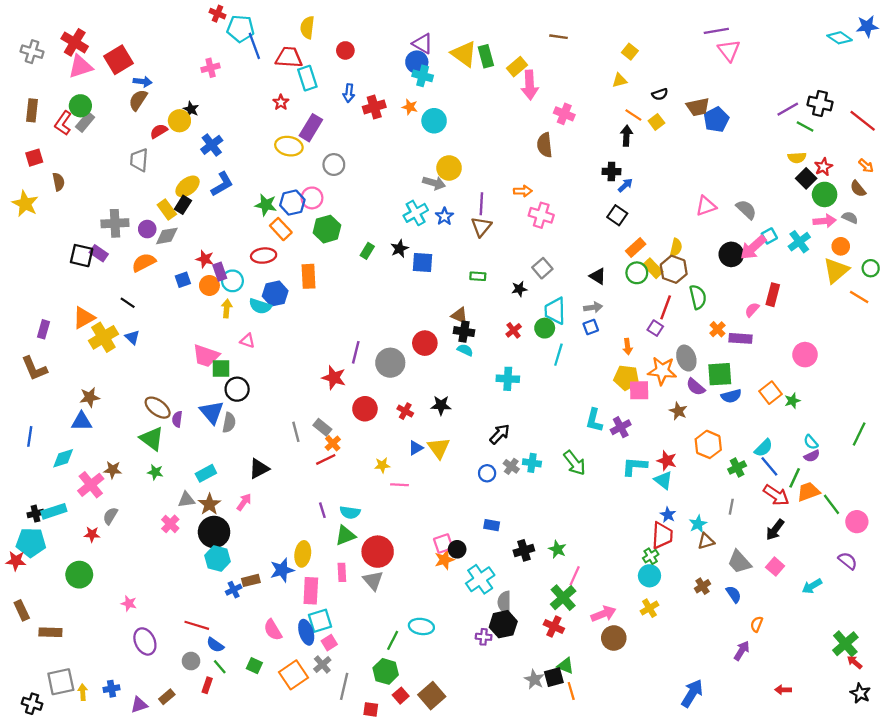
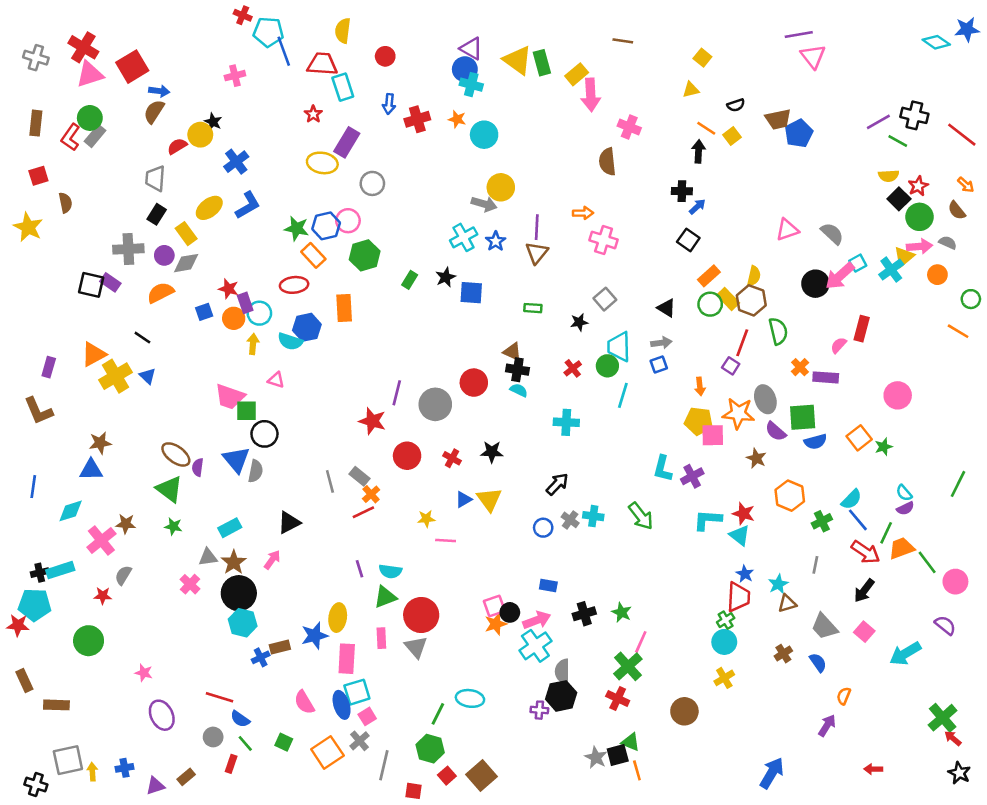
black rectangle: (183, 205) -> (157, 214), moved
yellow triangle: (836, 271) -> (904, 257), moved, size x0.7
cyan arrow: (812, 586) -> (905, 654), size x1.4
pink arrow: (603, 614) -> (537, 620), moved

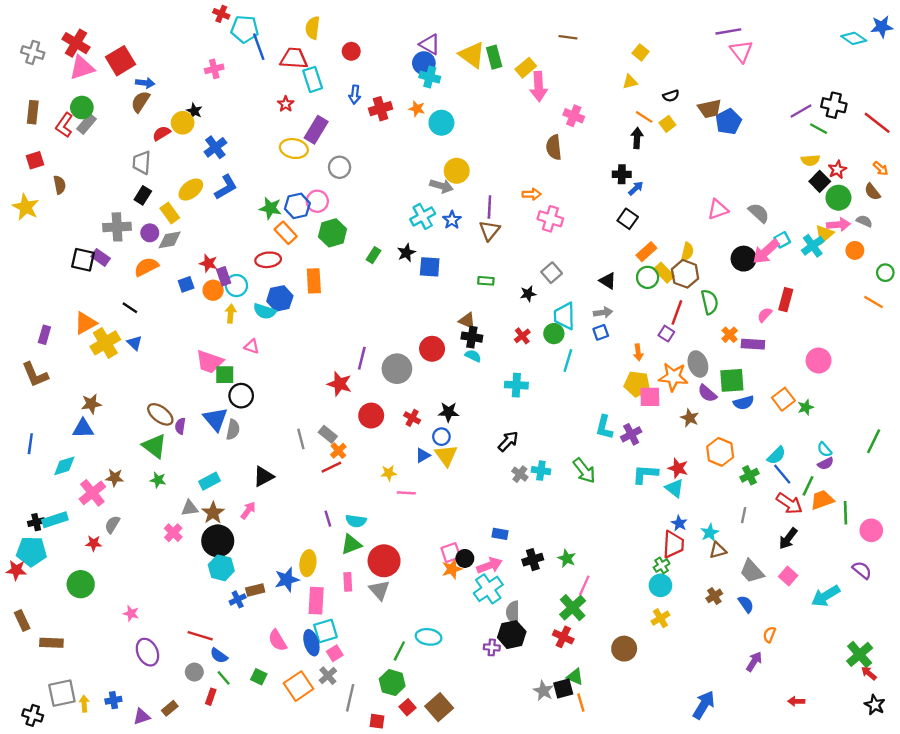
blue circle: (543, 528) -> (441, 437), moved
green line: (927, 562) -> (845, 513), turned 35

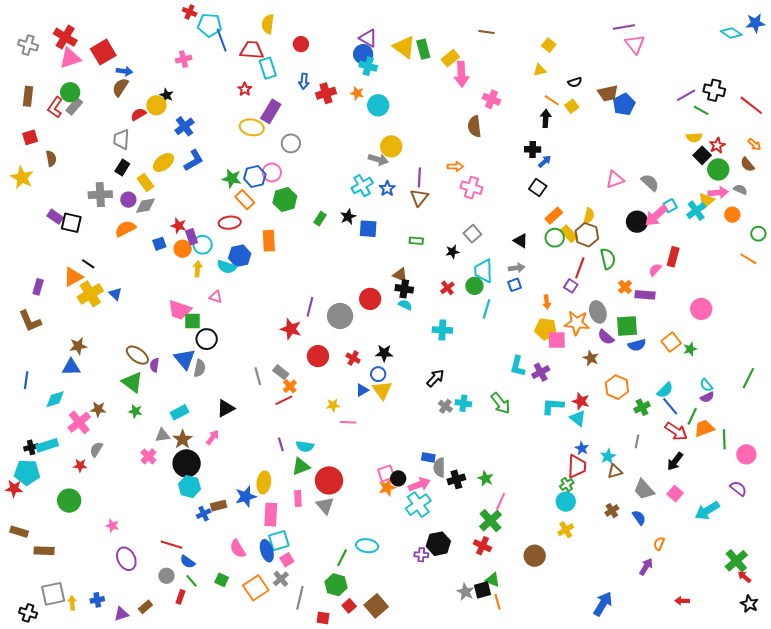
purple rectangle: (101, 257) -> (55, 217), moved
black line: (130, 308) -> (88, 264), moved
gray semicircle: (513, 612) -> (439, 467), moved
brown rectangle: (22, 621) -> (19, 532), turned -48

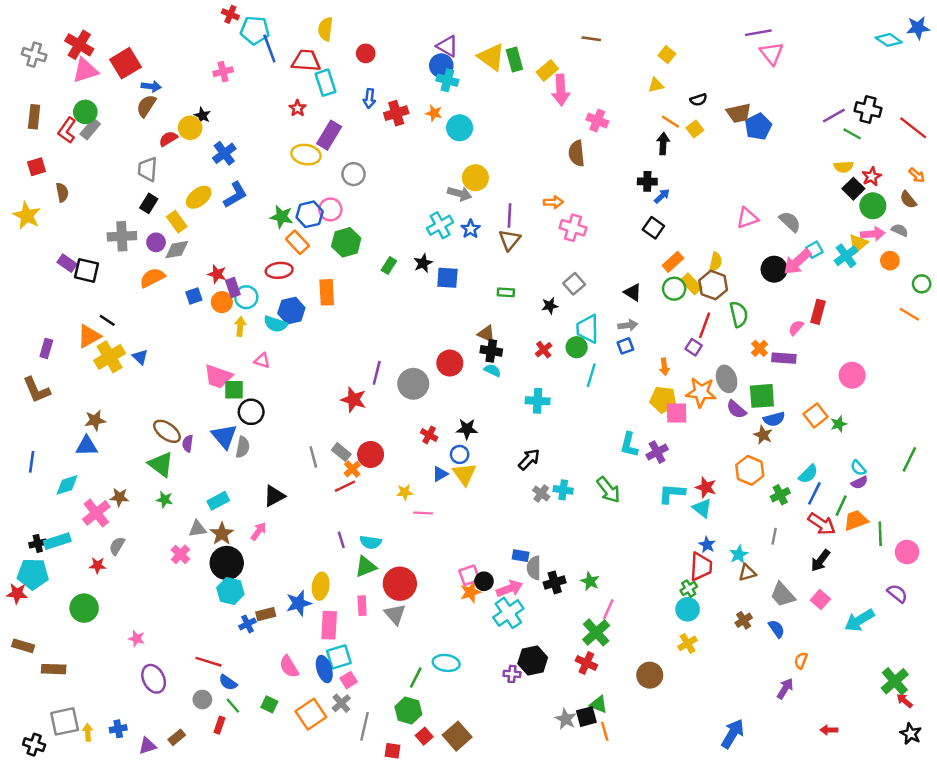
red circle: (318, 356) -> (371, 454), moved
brown star: (591, 358) -> (763, 435), moved
blue line: (670, 406) -> (814, 493), turned 66

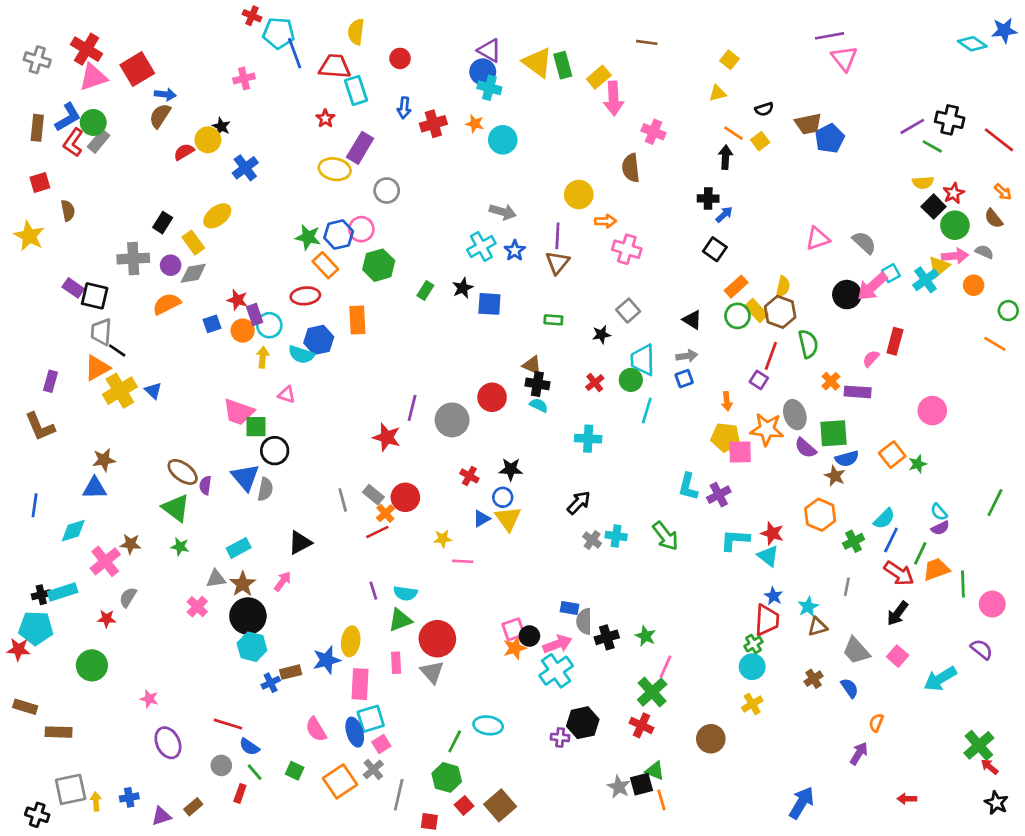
gray trapezoid: (147, 169) -> (101, 332), moved
yellow circle: (475, 178) -> (579, 195), moved
blue L-shape: (235, 195) -> (68, 117), moved

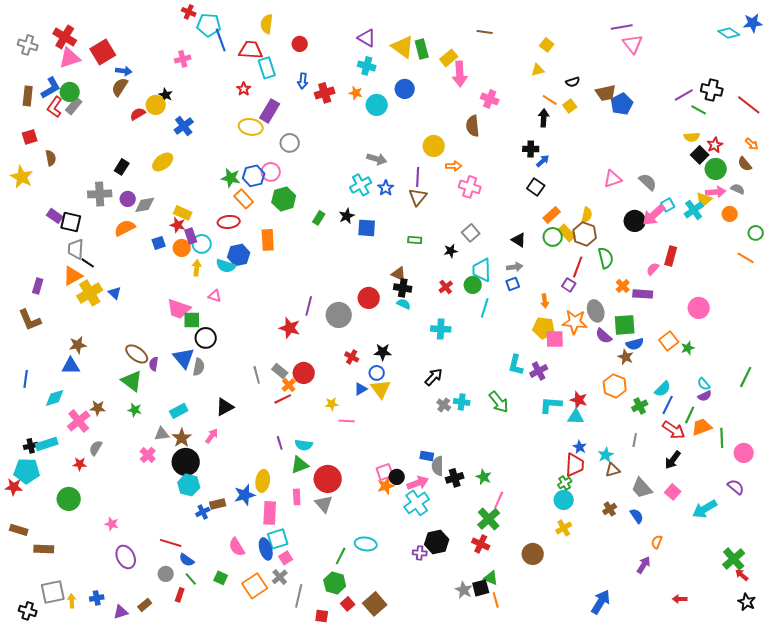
blue circle: (483, 72) -> (405, 89), moved
yellow rectangle: (193, 243) -> (183, 213), moved, turned -30
cyan triangle: (768, 556) -> (576, 417), turned -36

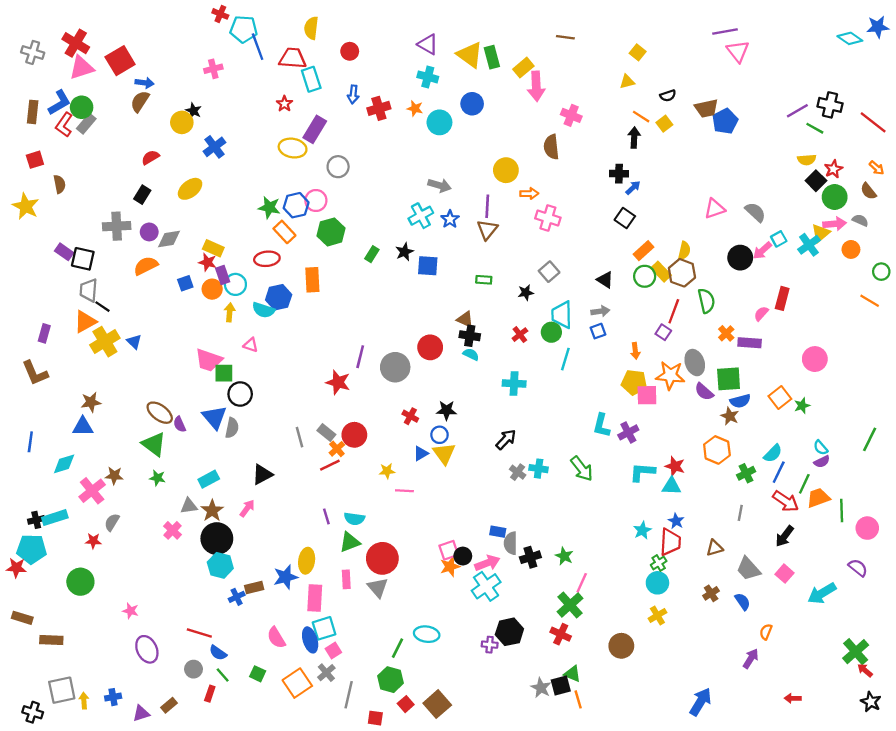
red semicircle: (138, 114) -> (150, 157), moved
pink arrow: (654, 215) -> (762, 251), size x0.7
purple semicircle: (154, 364) -> (180, 424), turned -32
cyan star: (606, 455) -> (642, 530), moved

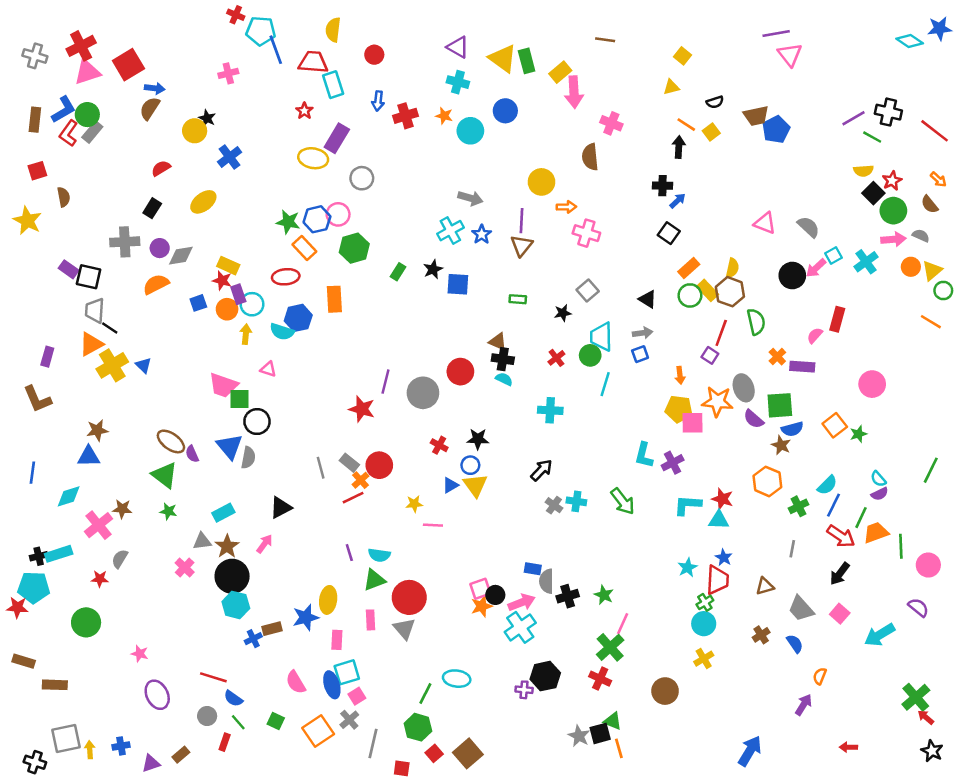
red cross: (76, 43) -> (81, 46), turned 32
pink triangle: (715, 209) -> (765, 223), turned 40
yellow triangle: (821, 233) -> (932, 271), moved
pink rectangle: (315, 598) -> (337, 640), size x0.7

